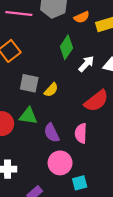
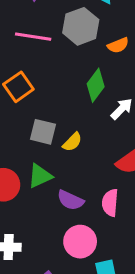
green triangle: (28, 116) -> (40, 176), turned -36
purple semicircle: (52, 133) -> (70, 200), turned -42

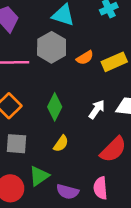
green diamond: (96, 85) -> (55, 107), moved
gray square: (43, 132) -> (16, 144), moved

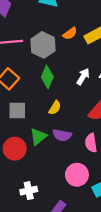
gray hexagon: (52, 47) -> (43, 45), moved
purple semicircle: (68, 192) -> (62, 135), moved

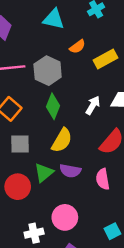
orange semicircle: (70, 33) -> (77, 47), moved
yellow semicircle: (55, 108) -> (62, 140), size x1.5
pink circle: (77, 175) -> (65, 217), moved

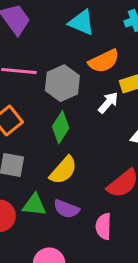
orange semicircle: (77, 47) -> (104, 61), size x1.5
white arrow: (93, 105) -> (108, 103), moved
green triangle: (44, 173) -> (34, 205), turned 35

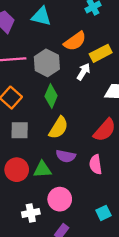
cyan triangle: (82, 23) -> (41, 16), moved
green triangle: (34, 205) -> (42, 169), moved

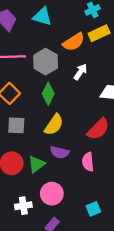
yellow rectangle: (101, 53) -> (99, 33), moved
green triangle: (42, 169) -> (36, 164), turned -36

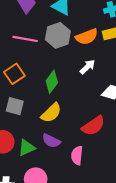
gray hexagon: (46, 62) -> (58, 35), moved

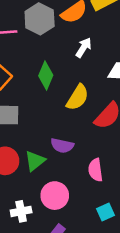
yellow semicircle: (51, 113) -> (78, 97), moved
pink semicircle: (77, 155) -> (95, 170), moved

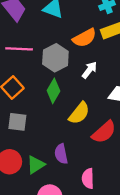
gray hexagon: (40, 19) -> (55, 58), moved
purple semicircle: (62, 146) -> (61, 154), turned 60

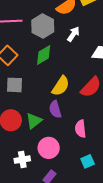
green diamond: (54, 91) -> (44, 55), turned 35
yellow semicircle: (79, 113) -> (61, 86), moved

